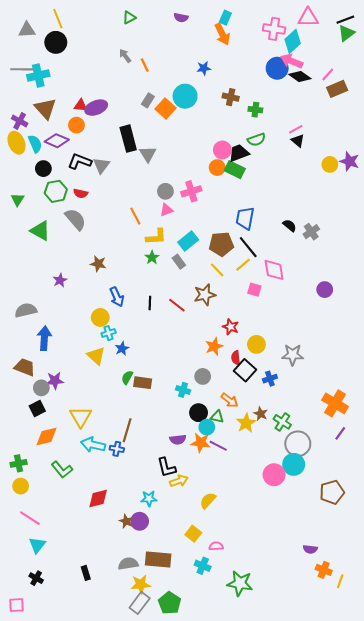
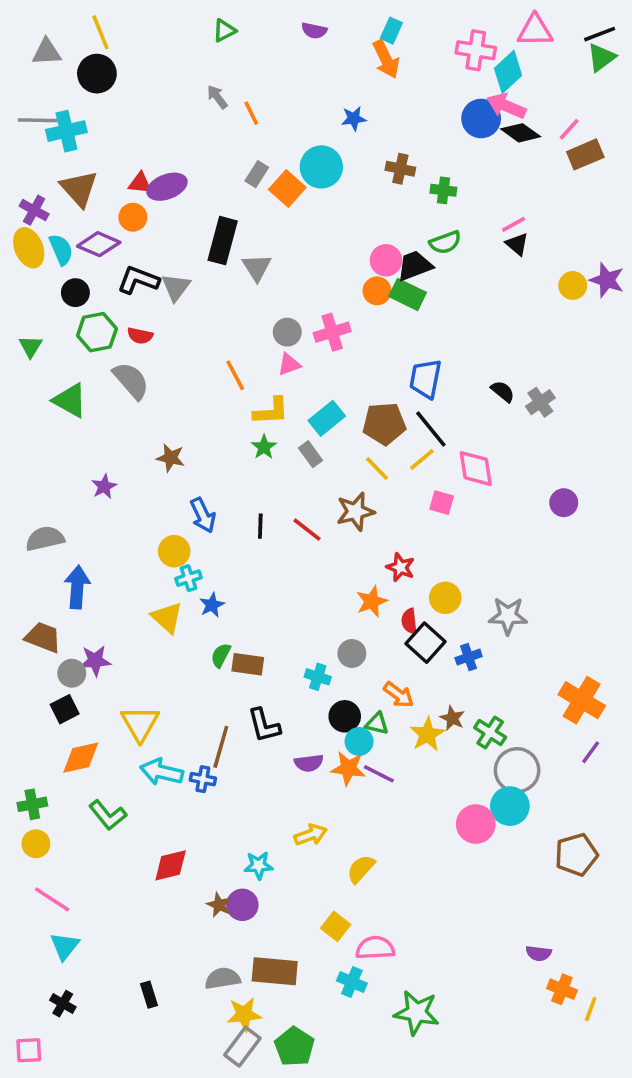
black rectangle: (128, 139) -> (223, 241), turned 30
black L-shape: (166, 467) -> (264, 725), moved
pink semicircle: (216, 546) -> (375, 948), size x1.5

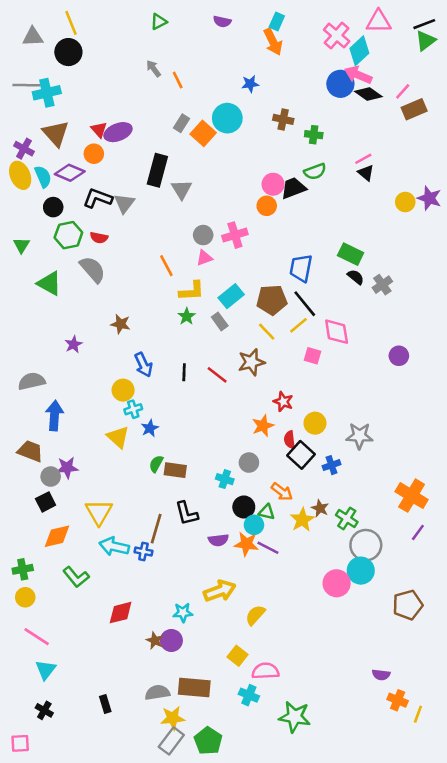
pink cross: (476, 50) -> (337, 36), turned 32
red triangle: (140, 183) -> (99, 130), turned 42
green rectangle: (408, 294) -> (351, 254), moved
yellow arrow: (311, 835) -> (220, 591), size x1.4

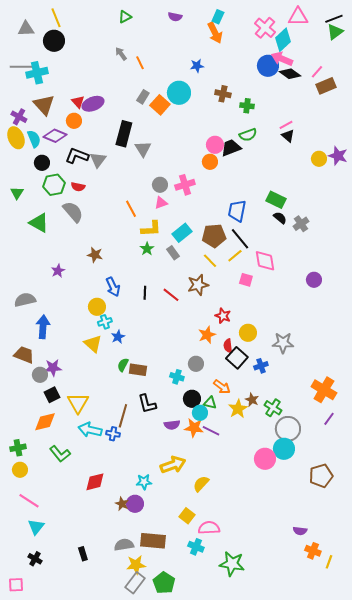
black square: (46, 502) -> (52, 395), moved

